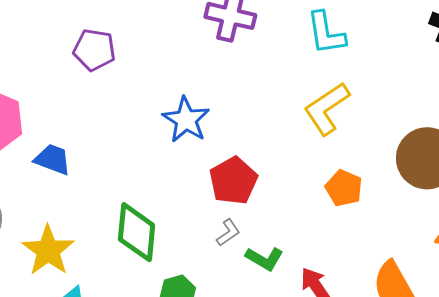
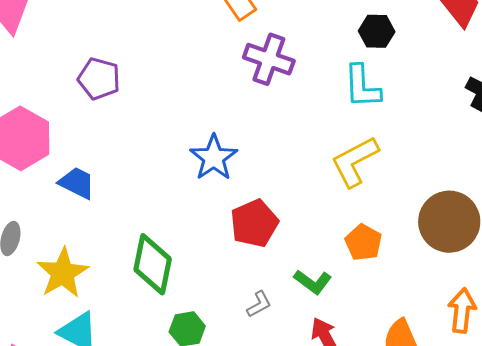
purple pentagon: (94, 50) -> (99, 79), moved
gray L-shape: (228, 233) -> (259, 304), moved
green L-shape: (264, 259) -> (313, 282), moved

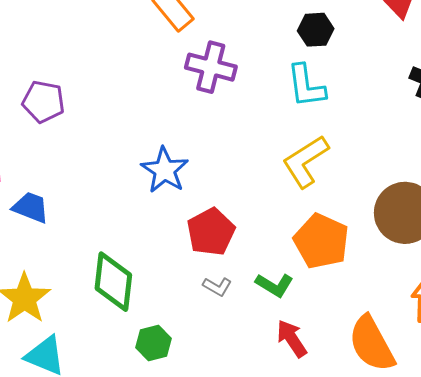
orange pentagon: (363, 242) -> (321, 241), size x1.5
gray L-shape: (259, 304) -> (217, 287), moved, turned 64

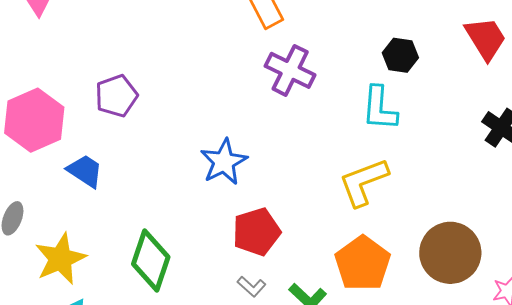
purple pentagon: (43, 102) -> (116, 96), moved, turned 30

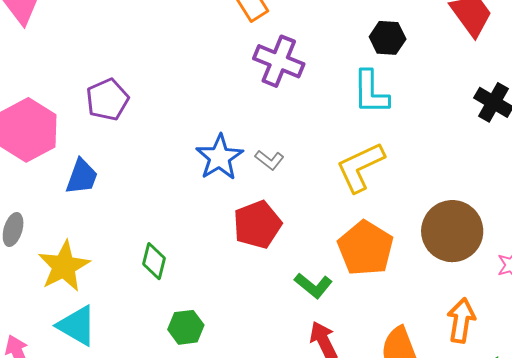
blue trapezoid: (85, 171) -> (82, 177), turned 81
green diamond: (151, 261) -> (154, 261), size x0.6
gray L-shape: (252, 287) -> (269, 160), moved

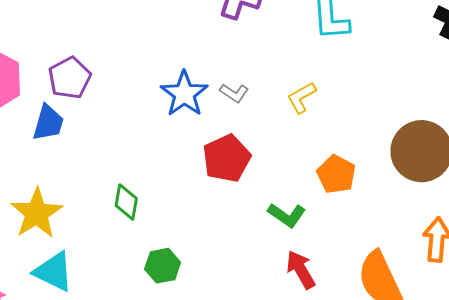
purple pentagon: (107, 100) -> (70, 78), moved
yellow L-shape: (360, 167) -> (301, 98), moved, size x0.6
orange pentagon: (366, 248) -> (336, 174), size x0.7

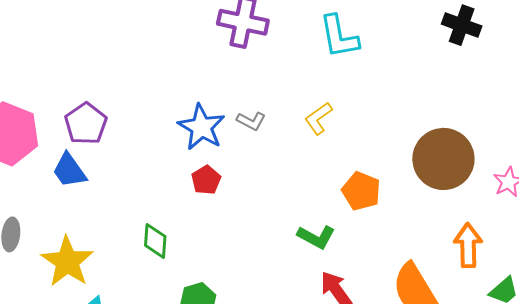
blue trapezoid: (48, 123) -> (69, 170), turned 135
red pentagon: (227, 158) -> (206, 180), moved, size x0.6

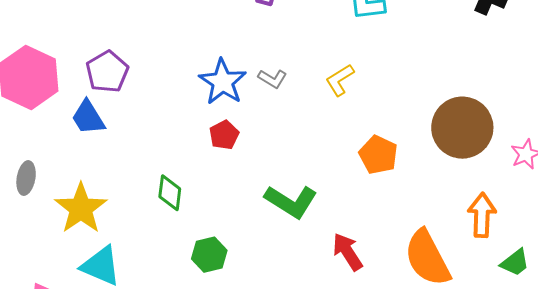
green L-shape: (316, 237) -> (291, 201), moved, size x1.4

